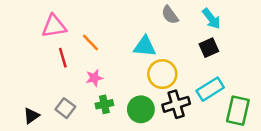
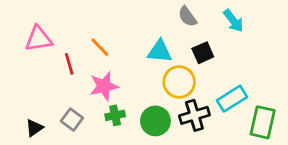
pink triangle: (54, 26) -> (39, 39), moved
black square: (209, 48) -> (203, 53), moved
pink star: (94, 78) -> (104, 86), size x1.5

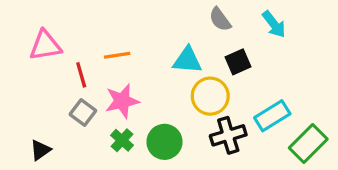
orange line: (100, 47) -> (117, 55), turned -55
green cross: (115, 115) -> (122, 140), moved, turned -36
gray square: (72, 120) -> (83, 112), moved
green circle: (155, 121) -> (164, 142), moved
green rectangle: (263, 122) -> (308, 143), turned 32

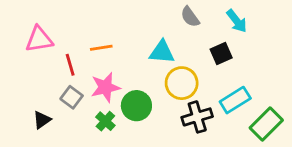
black square: (238, 62) -> (221, 53), moved
green circle: (164, 142) -> (136, 106), moved
black triangle: (40, 150) -> (42, 120), moved

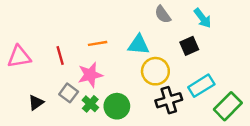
pink triangle: (39, 39) -> (19, 57), moved
orange line: (101, 48) -> (98, 43), moved
gray square: (72, 97) -> (69, 93), moved
green circle: (136, 106) -> (117, 106), moved

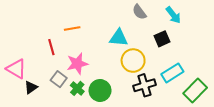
orange line: (98, 43) -> (72, 28), moved
pink triangle: (19, 57) -> (16, 69), moved, turned 40

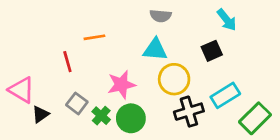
gray semicircle: (139, 12) -> (161, 16), moved, turned -49
pink star: (77, 64) -> (121, 85), moved

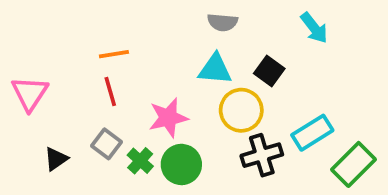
orange line: (94, 37) -> (114, 54), moved
black square: (212, 51) -> (269, 71), moved, turned -30
red line: (67, 62) -> (110, 92), moved
pink triangle: (22, 90) -> (30, 93), moved, turned 32

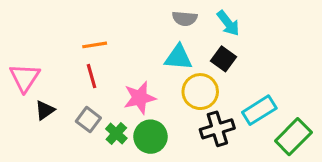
cyan arrow: (314, 28) -> (228, 23), moved
black triangle: (56, 159) -> (45, 110), moved

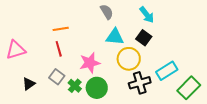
gray semicircle: (185, 19) -> (107, 12), moved, turned -126
pink triangle: (25, 78) -> (16, 50), turned 40
black triangle: (45, 110) -> (29, 84), moved

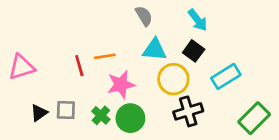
orange line: (61, 29) -> (105, 56), moved
cyan rectangle: (167, 71) -> (226, 76), moved
gray square: (57, 77) -> (66, 110), moved, turned -35

